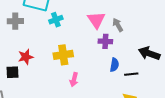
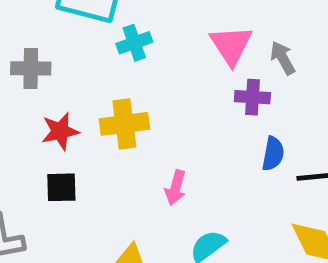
gray cross: (15, 21) -> (31, 68), moved
yellow cross: (63, 55) -> (124, 124), moved
black square: (12, 72) -> (61, 187), moved

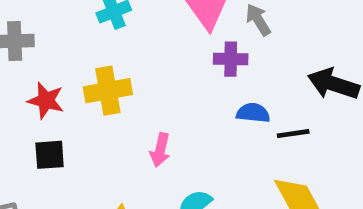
red star: (60, 131) -> (46, 101), turned 30
blue semicircle: (273, 154) -> (253, 113), turned -92

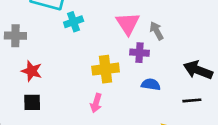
yellow cross: (108, 91) -> (106, 69), moved
black line: (293, 134) -> (192, 100), moved

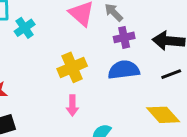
purple cross: (139, 53) -> (124, 37), moved
blue semicircle: (151, 84) -> (124, 70), size x1.5

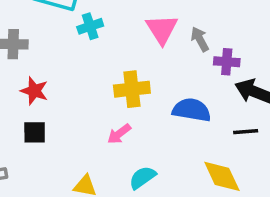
purple cross: (124, 37) -> (227, 62), moved
pink arrow: (72, 106) -> (119, 134), turned 36

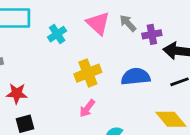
cyan cross: (90, 26) -> (57, 34), moved

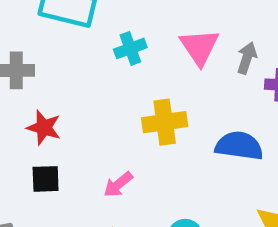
gray arrow: (128, 23) -> (247, 58), turned 48
pink arrow: (87, 108) -> (118, 185), moved

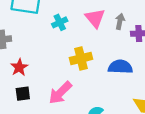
red star: (44, 128) -> (19, 67), turned 30
pink arrow: (118, 185) -> (60, 93), size x1.6

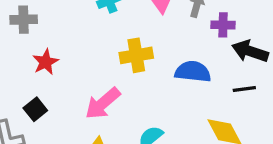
black square: (23, 94) -> (35, 109), moved, turned -35

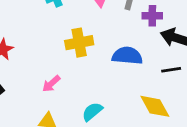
pink arrow: (103, 103) -> (51, 84), size x0.6

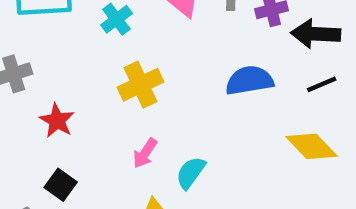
yellow cross: (79, 43) -> (141, 85), moved
cyan semicircle: (92, 112) -> (191, 173), moved

